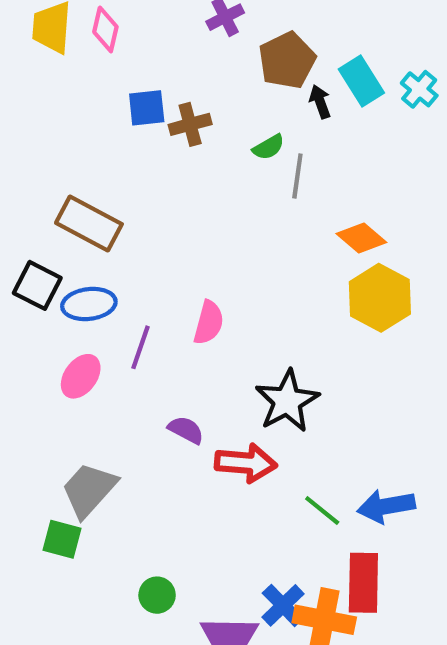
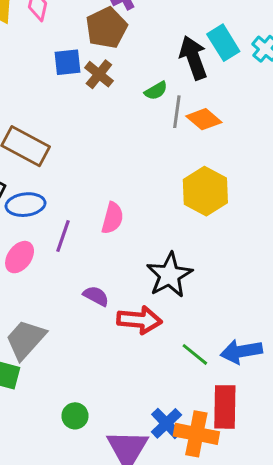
brown pentagon: (287, 60) -> (106, 28), moved
black arrow: (320, 102) -> (193, 58), size x1.8
brown cross: (190, 124) -> (99, 74), turned -36
orange diamond: (361, 238) -> (204, 119), moved
yellow hexagon: (380, 298) -> (205, 191), moved

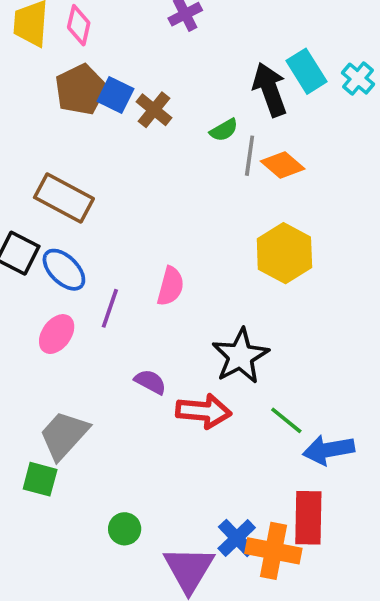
brown pentagon: (106, 28) -> (80, 90), moved
blue square: (67, 62) -> (115, 95), turned 32
blue ellipse: (26, 205) -> (64, 270), turned 51
green line: (195, 354) -> (286, 420), moved

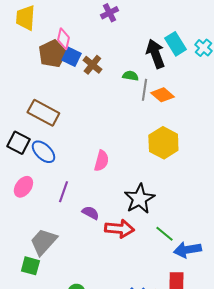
pink diamond: (79, 25) -> (63, 39), moved
green semicircle: (224, 130) -> (130, 76), turned -140
purple line: (110, 308) -> (63, 192), moved
pink ellipse: (57, 334) -> (23, 187), moved

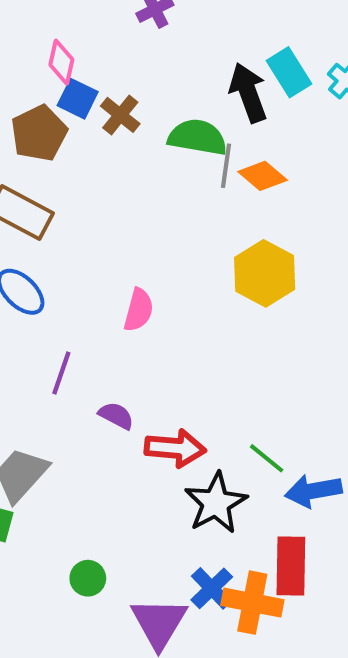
brown pentagon: (52, 54) -> (39, 133), moved
green semicircle: (130, 76) -> (198, 137), size x1.8
black star: (139, 199) -> (216, 503), moved

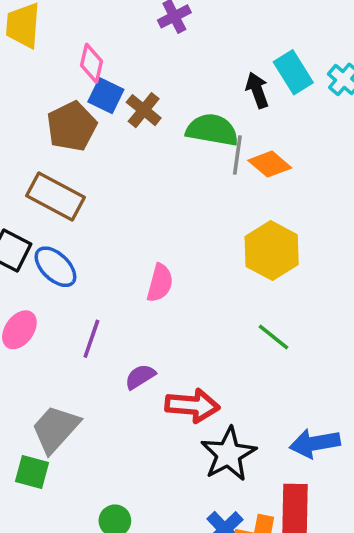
black arrow: (248, 93) -> (257, 90), size x0.7
purple semicircle: (116, 416) -> (140, 377), turned -60
green line: (267, 458) -> (273, 337), moved

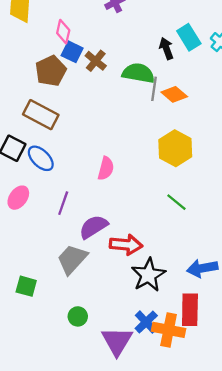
purple semicircle: (140, 377) -> (93, 227), size x1.5
gray trapezoid: (55, 429) -> (72, 259), moved

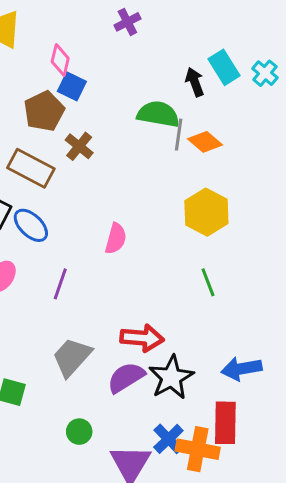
brown cross: (96, 61) -> (79, 146), moved
green line: (176, 202) -> (208, 282), turned 30
purple semicircle: (93, 227) -> (126, 377), moved

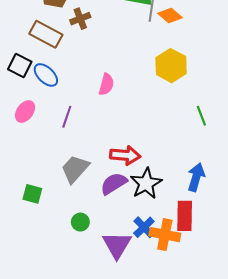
brown cross: (79, 146) -> (80, 19), turned 30
green line: (208, 282) -> (201, 116), moved
blue arrow: (242, 369) -> (196, 177), turned 116

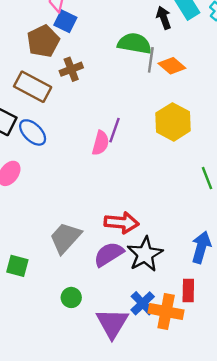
purple line: (67, 117) -> (115, 130), moved
red rectangle: (185, 216) -> (188, 290), size x0.7

